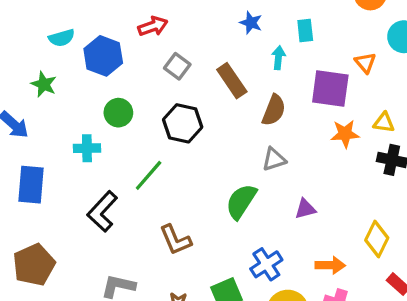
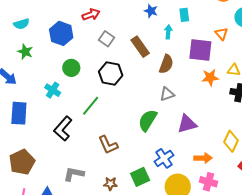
cyan semicircle: (62, 38) -> (21, 24), moved
cyan cross: (87, 148) -> (53, 90), turned 35
purple triangle: (305, 209) -> (187, 124), size x1.5

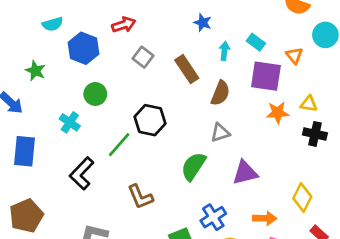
cyan rectangle: (184, 15) -> (256, 42), moved, turned -48
cyan semicircle: (21, 24) -> (53, 24), moved
black hexagon: (111, 73) -> (150, 120), moved

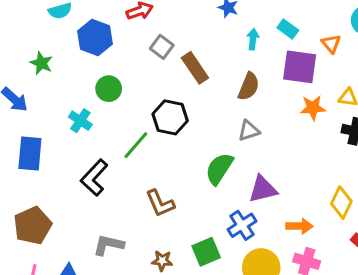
brown rectangle: (187, 69) -> (195, 68), moved
purple triangle: (245, 173) -> (263, 189), moved

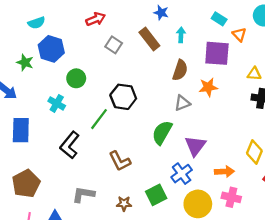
cyan rectangle: (288, 29) -> (219, 19), moved
blue hexagon: (95, 38) -> (51, 49), moved
brown rectangle: (195, 68) -> (149, 39), moved
orange star: (313, 108) -> (208, 87), moved
purple triangle: (263, 189) -> (195, 146), turned -35

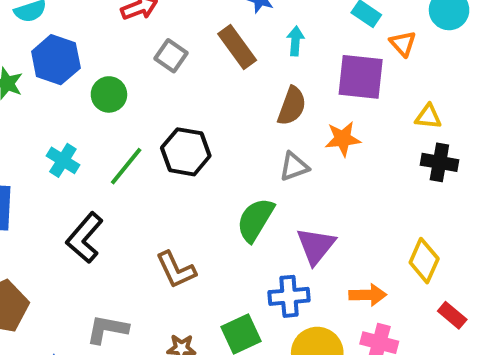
green circle: (76, 78) -> (109, 94), moved
green line: (99, 119) -> (126, 166), moved
blue cross: (182, 174) -> (289, 296), turned 30

